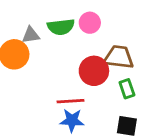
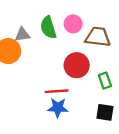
green semicircle: (61, 27) -> (48, 27), turned 80
brown trapezoid: (119, 57) -> (98, 37), moved

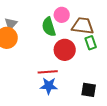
green semicircle: (48, 27) -> (49, 27), moved
gray triangle: (22, 35) -> (11, 24), moved, turned -40
green rectangle: (105, 81) -> (91, 43), moved

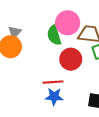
pink circle: (62, 15) -> (68, 23), size x1.5

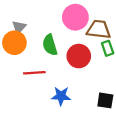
green semicircle: (54, 35) -> (50, 45), moved
red line: (53, 82) -> (34, 73), moved

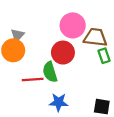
green semicircle: (50, 45) -> (50, 72), moved
red circle: (79, 56) -> (63, 53), moved

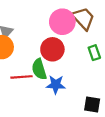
brown trapezoid: (95, 37) -> (83, 18), moved, turned 40
blue star: (59, 102) -> (56, 85), moved

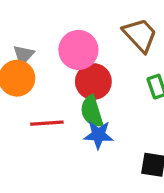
pink circle: (62, 22) -> (78, 50), moved
green semicircle: (39, 69) -> (92, 112), moved

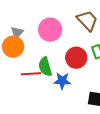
red circle: (93, 82) -> (76, 58), moved
green semicircle: (92, 112) -> (45, 67), moved

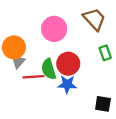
gray triangle: (17, 33) -> (18, 62), moved
red circle: (76, 58) -> (68, 64), moved

